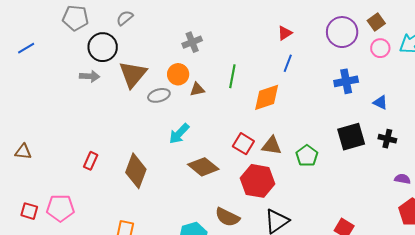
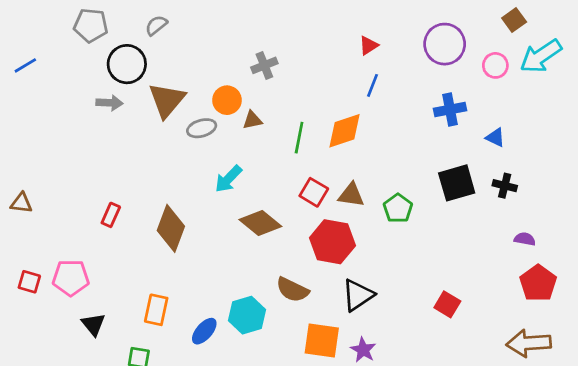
brown square: (376, 22) -> (514, 20), moved
gray cross: (192, 42) -> (264, 65), moved
green line: (232, 76) -> (299, 138), moved

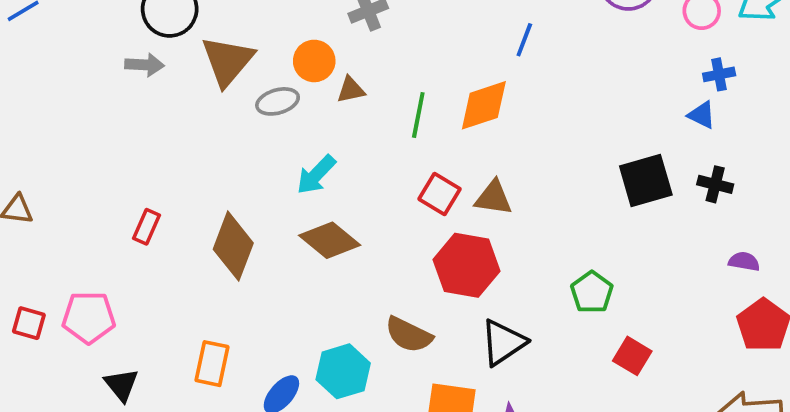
blue cross: (450, 109) -> (719, 74), moved, size x0.7
green pentagon: (398, 208) -> (592, 292), moved
brown diamond: (260, 223) -> (330, 240), moved

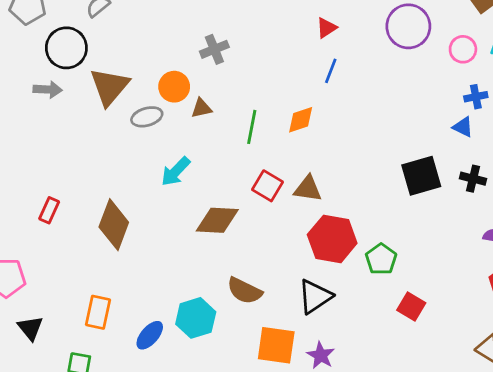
orange diamond: (484, 105) -> (301, 120), size x0.7
brown diamond: (330, 240) -> (217, 220), moved, turned -36
red hexagon: (466, 265) -> (332, 239), moved

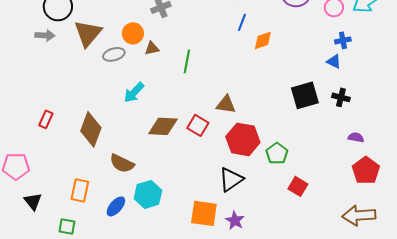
orange diamond: (301, 120) -> (263, 40), moved
red square: (268, 186) -> (198, 125), moved
brown semicircle: (245, 291) -> (122, 163), moved

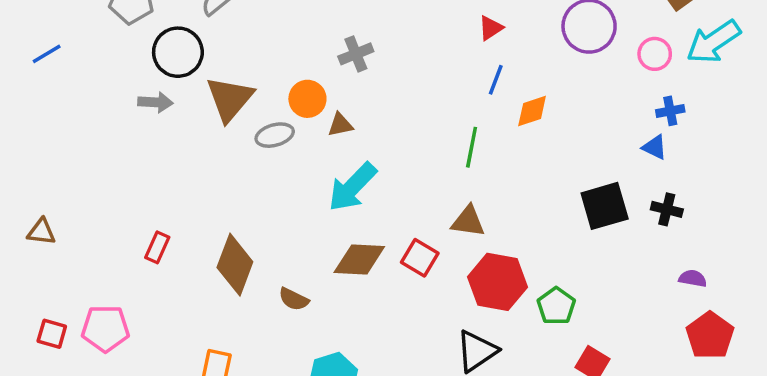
green line: (187, 61) -> (472, 147), moved
cyan arrow: (134, 92) -> (352, 187), moved, size x1.4
brown semicircle: (122, 163) -> (294, 299), moved, size x0.7

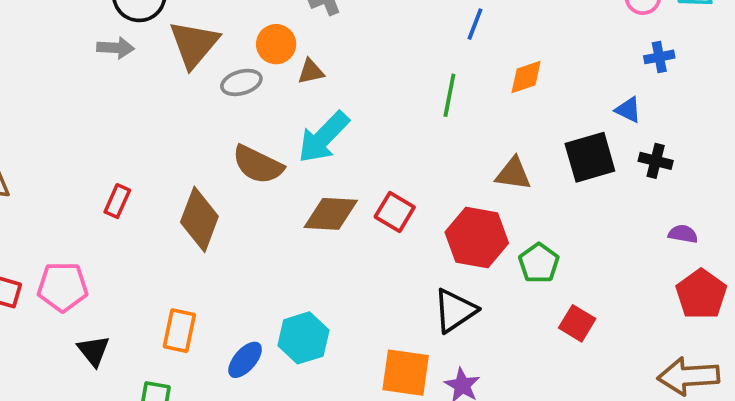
orange diamond: (532, 111) -> (526, 77), moved
blue triangle: (655, 147) -> (628, 110), moved
brown triangle: (468, 221) -> (513, 174), moved
brown semicircle: (294, 299) -> (258, 165), moved, size x1.6

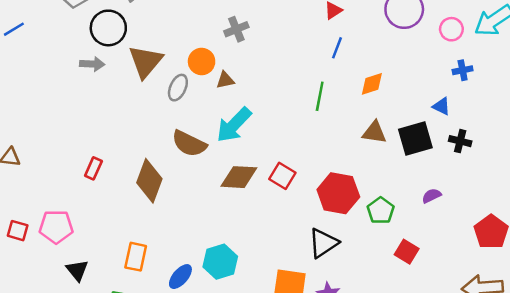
gray ellipse: (241, 82) -> (178, 88), turned -50
brown triangle: (513, 174) -> (374, 132), moved
purple semicircle: (683, 234) -> (432, 196), moved, turned -36

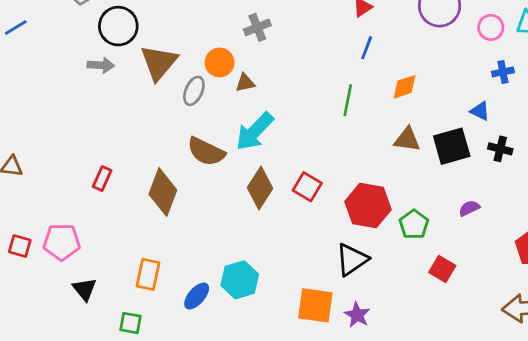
brown diamond: (239, 177) -> (260, 188), turned -60

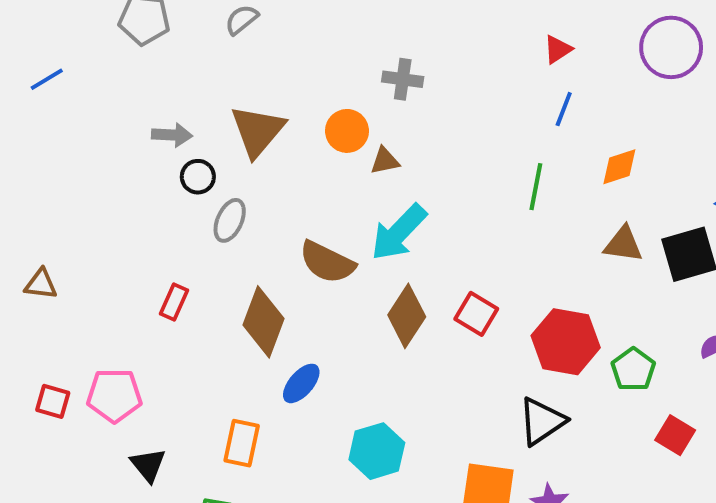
black circle: (118, 26) -> (198, 177), moved, size x0.6
gray cross: (257, 27) -> (403, 79), turned 30
gray ellipse: (194, 91) -> (230, 220), moved
blue ellipse: (197, 296) -> (301, 383), moved

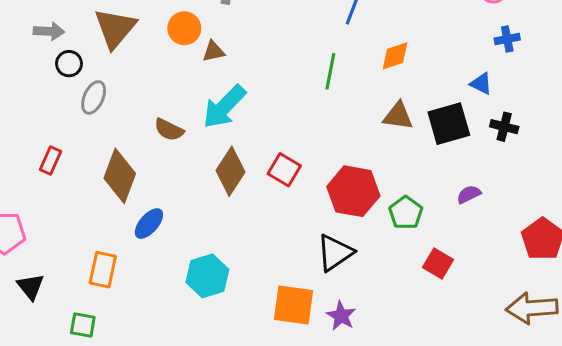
brown semicircle: (327, 262) -> (169, 130), size x0.7

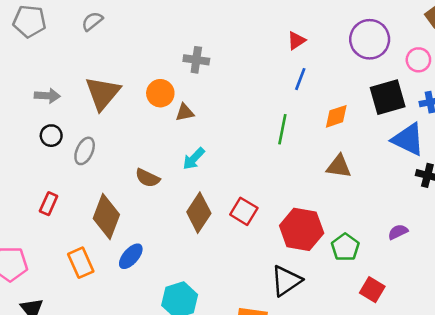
black circle: (69, 64) -> (51, 136), moved
blue triangle: (481, 84) -> (408, 139), size x1.8
cyan arrow: (224, 107) -> (194, 159), size x0.6
black square: (449, 124) -> (388, 97), moved
orange rectangle: (103, 270) -> (81, 263), moved, turned -36

